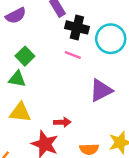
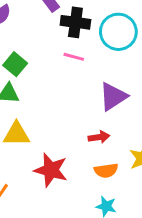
red arrow: (62, 122) -> (99, 137), moved

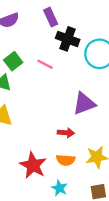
pink line: (74, 57) -> (45, 64), moved
red star: (51, 170) -> (33, 165), moved

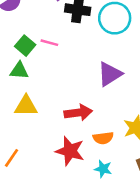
pink line: (45, 64) -> (49, 43), moved
red arrow: (66, 133) -> (78, 113), moved, size x1.5

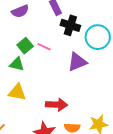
purple triangle: (110, 74) -> (77, 62), moved

